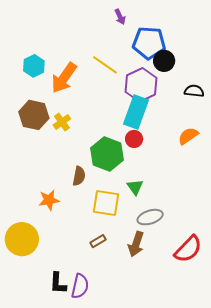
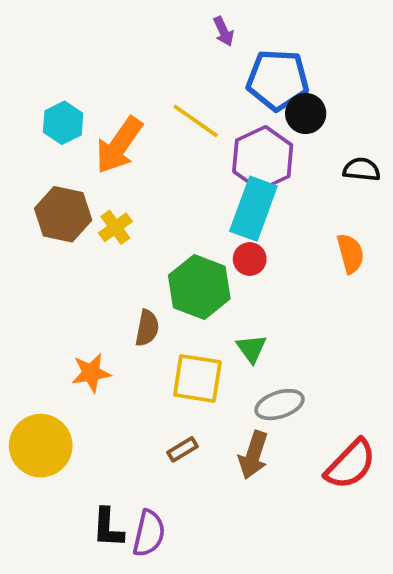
orange semicircle: (188, 136) -> (350, 253), turned 110

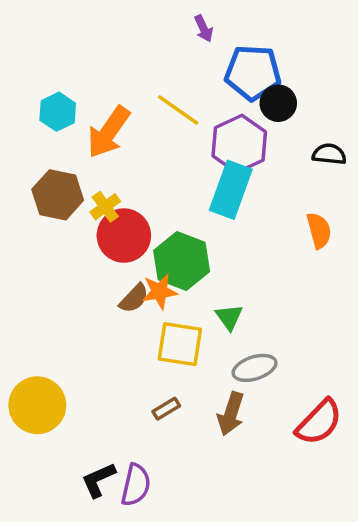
red circle: (250, 259) -> (124, 236), moved, size x1.8
brown semicircle: (147, 328) -> (134, 298), turned 32
orange star: (91, 373) -> (159, 292), moved
black L-shape: (108, 528) -> (98, 480), turned 63

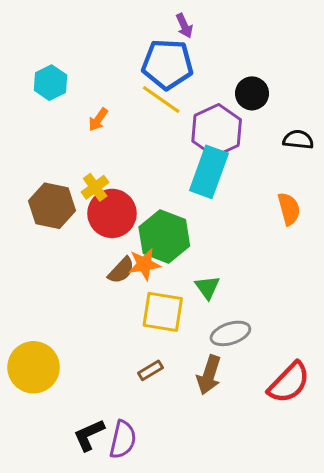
blue pentagon: (253, 73) -> (167, 64), moved
cyan hexagon: (58, 112) -> (50, 83), moved
orange arrow: (109, 132) -> (98, 120), size x0.5
brown hexagon: (58, 195) -> (52, 206), moved

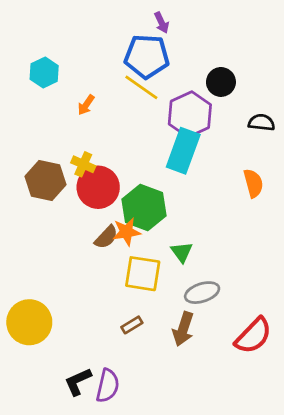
yellow cross: (95, 187) -> (83, 164), turned -30

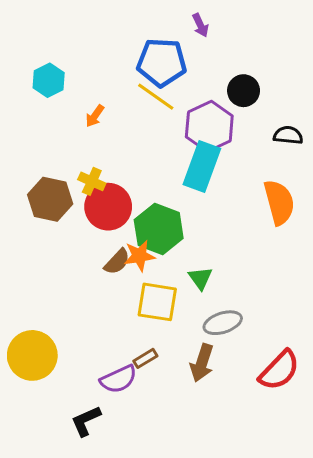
purple arrow: (162, 23) -> (200, 25), moved
orange semicircle: (253, 183) -> (279, 202), size x1.4
purple semicircle: (108, 386) -> (119, 379), moved, turned 52

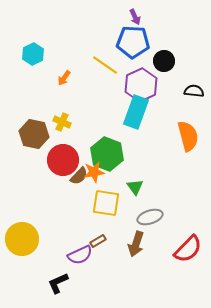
blue pentagon: (162, 62) -> (133, 42), moved
red circle: (108, 207) -> (63, 160), moved

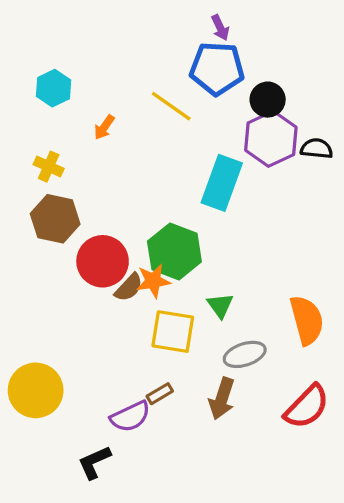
purple hexagon: (141, 85) -> (271, 139), moved
yellow cross: (62, 122) -> (49, 167), moved
orange semicircle: (188, 136) -> (307, 320), moved

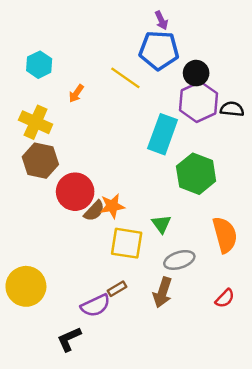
yellow cross: (49, 167) -> (36, 122), size x1.5
green hexagon: (174, 252) -> (196, 174), moved
red semicircle: (307, 407) -> (225, 298), size x0.6

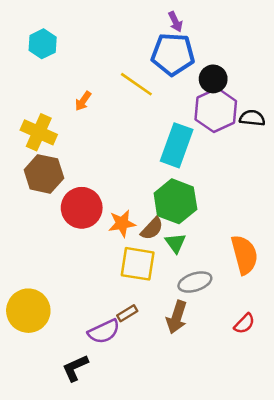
cyan hexagon: (39, 65) -> (43, 44), moved
green hexagon: (196, 174) -> (175, 201), moved
brown semicircle: (94, 211) -> (152, 229), moved

